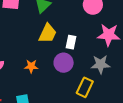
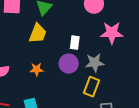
yellow trapezoid: (48, 33) -> (38, 33), moved
gray star: (101, 64) -> (95, 63), moved

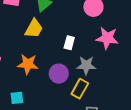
purple circle: (69, 64) -> (59, 74), moved
orange star: (37, 69) -> (28, 64), size x1.5

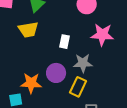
yellow trapezoid: (34, 29) -> (28, 30), turned 55
orange star: (28, 64) -> (31, 83), moved

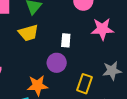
gray star: (83, 63) -> (112, 71), moved
purple circle: (56, 73) -> (57, 63), moved

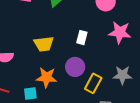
yellow trapezoid: (28, 33) -> (44, 44), moved
purple circle: (57, 63) -> (75, 67), moved

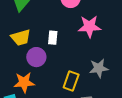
yellow trapezoid: (44, 44) -> (21, 37), moved
purple circle: (75, 67) -> (36, 57), moved

